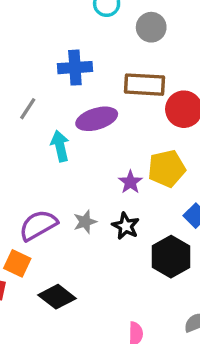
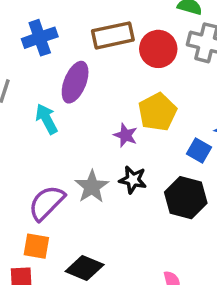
purple ellipse: (97, 119) -> (75, 82), turned -36
gray star: (85, 222) -> (92, 187), size x1.4

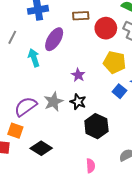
brown rectangle: (113, 35) -> (81, 16), size x0.7
yellow pentagon: (157, 112) -> (115, 62), moved, turned 30
black hexagon: (186, 198) -> (96, 126), moved

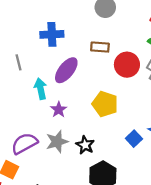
gray line: (12, 37) -> (19, 62), turned -48
yellow pentagon: (115, 62) -> (105, 104), moved
purple star: (78, 75) -> (59, 110), moved

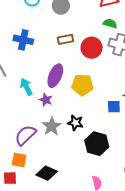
blue cross: (52, 34) -> (23, 40), turned 30
purple ellipse: (66, 70) -> (55, 76), moved
blue square: (134, 139) -> (114, 107), turned -32

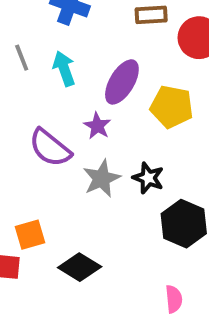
cyan arrow: (26, 87) -> (64, 69), moved
purple semicircle: (25, 135) -> (50, 148), moved, turned -105
orange square: (19, 160) -> (30, 235), turned -35

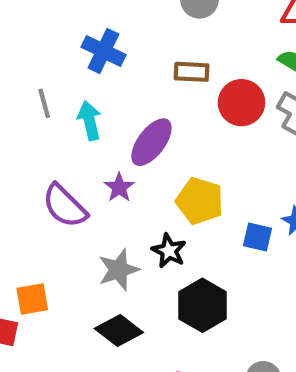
yellow pentagon: (172, 107) -> (200, 201), moved
gray star: (102, 178) -> (119, 270), moved
black diamond: (80, 267) -> (119, 330), moved

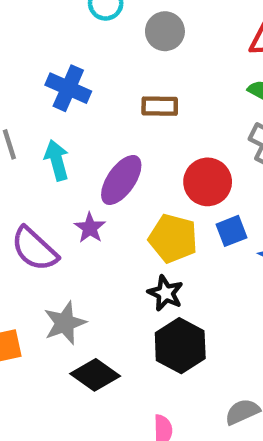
red circle: (241, 103) -> (208, 182), moved
blue square: (258, 237) -> (232, 231), moved, turned -32
black star: (169, 251) -> (165, 293), moved
gray star: (119, 270) -> (65, 323), moved

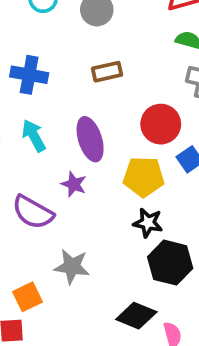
purple ellipse: (121, 180) -> (90, 139), turned -39
gray star: (65, 323) -> (72, 267), turned -30
black diamond: (95, 375) -> (136, 316), moved

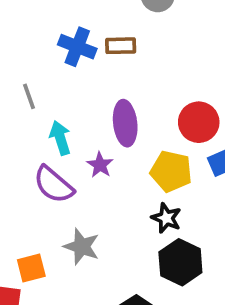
brown rectangle: (107, 72) -> (121, 46), moved
cyan arrow: (34, 136) -> (60, 138), moved

